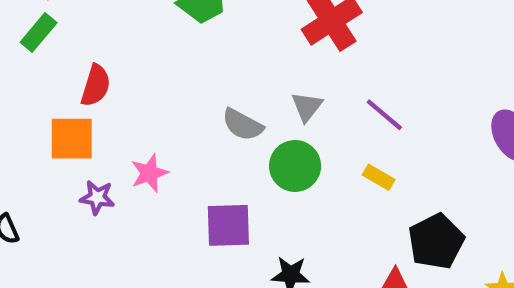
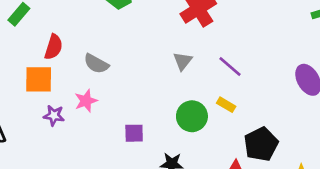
gray semicircle: (243, 125) -> (96, 64), moved
green circle: (295, 166) -> (192, 116), moved
purple square: (228, 225) -> (134, 133), size x0.7

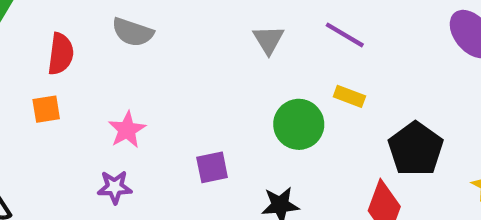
gray semicircle: (96, 64) -> (133, 32), moved
orange square: (39, 79) -> (46, 109), size x0.6
purple star: (54, 115) -> (115, 187), moved

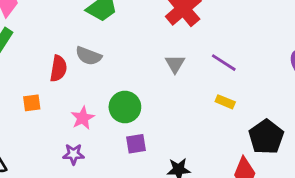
red semicircle: (61, 54) -> (58, 68), moved
green circle: (299, 124) -> (125, 107), moved

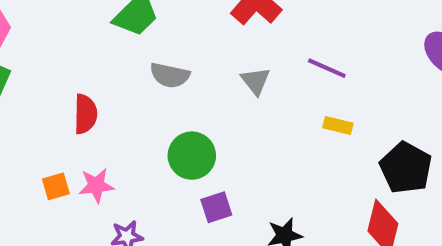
gray semicircle: (89, 56) -> (170, 75), moved
orange square: (32, 103) -> (56, 186), moved
pink star: (83, 118) -> (96, 186), moved, turned 30

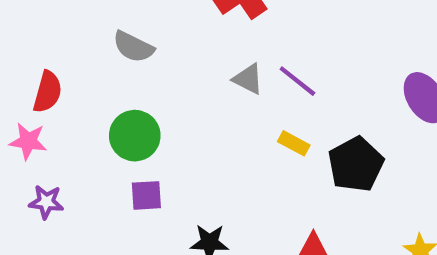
gray triangle: (256, 81) -> (248, 79), moved, turned -40
red semicircle: (85, 114) -> (48, 92), moved
black pentagon: (406, 168) -> (356, 164), moved

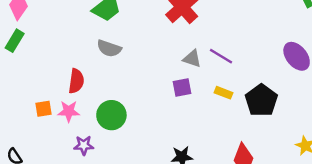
gray semicircle: (133, 47) -> (109, 48), moved
green circle: (135, 136) -> (111, 115), moved
purple square: (146, 195) -> (182, 88), moved

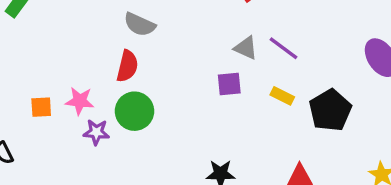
red semicircle: (76, 81) -> (127, 66), moved
orange square: (43, 109) -> (41, 107), moved
purple star: (84, 145) -> (96, 132), moved

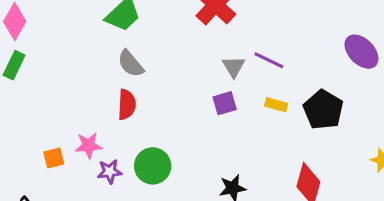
gray semicircle: (140, 25) -> (131, 64), turned 36
gray triangle: (246, 48) -> (234, 67), turned 45
green circle: (134, 111) -> (153, 166), moved

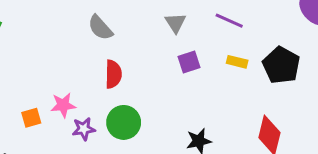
gray triangle: (234, 67) -> (176, 23), moved
red semicircle: (127, 105) -> (113, 74), moved

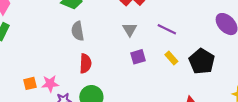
gray semicircle: (100, 28) -> (78, 31), turned 30
yellow rectangle: (237, 62) -> (171, 58), turned 32
orange square: (31, 118) -> (30, 83), moved

